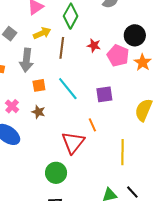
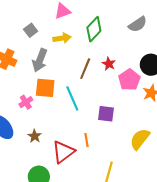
brown line: (62, 48) -> (85, 69), moved
orange square: (39, 85) -> (45, 88), size x1.5
pink cross: (12, 106) -> (26, 102), moved
brown star: (38, 112) -> (35, 136), moved

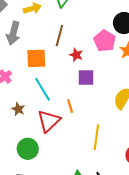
red star: (109, 64) -> (76, 55), moved
orange square: (45, 88) -> (36, 58), moved
cyan line: (72, 98) -> (42, 89), moved

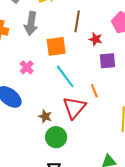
brown star: (18, 109) -> (45, 116), moved

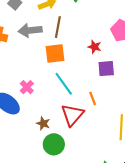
brown line: (77, 21) -> (58, 27), moved
gray arrow: (31, 23) -> (30, 30), turned 75
pink cross: (27, 67) -> (27, 87), moved

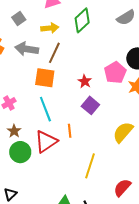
purple square: (106, 69) -> (90, 105), turned 30
brown star: (43, 123) -> (14, 131), moved
green circle: (54, 144) -> (20, 152), moved

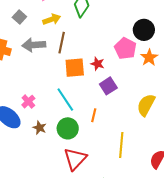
orange square: (45, 78) -> (75, 68), moved
purple square: (90, 105) -> (108, 86), turned 30
orange line: (70, 131) -> (94, 115), turned 32
red triangle: (46, 142) -> (75, 159), moved
green circle: (20, 152) -> (68, 128), moved

